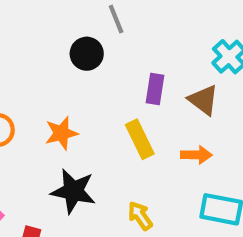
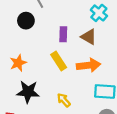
orange arrow: (196, 155) -> (89, 65), size x1.5

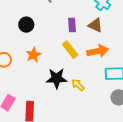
black circle: (26, 21) -> (26, 25), moved
black star: (28, 92) -> (57, 78), moved

